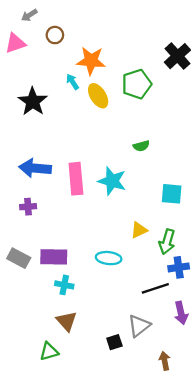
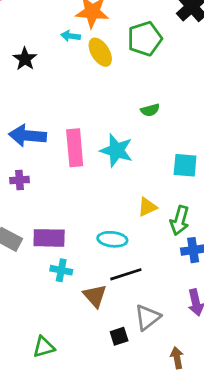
cyan arrow: (72, 82) -> (71, 36), turned -49
black star: (33, 102) -> (25, 59), size x0.7
black line: (155, 288) -> (126, 274), moved
brown triangle: (67, 321) -> (95, 296), moved

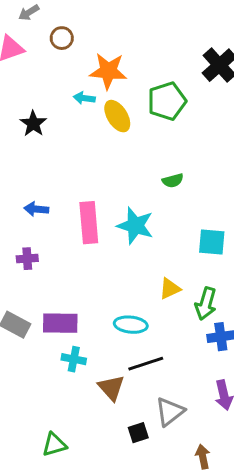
blue arrow: (28, 136) -> (36, 209), size x0.6

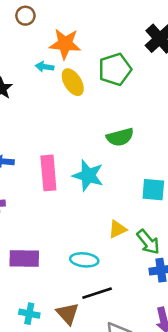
green semicircle: (173, 181) -> (120, 137), size x1.5
green arrow: (206, 304) -> (148, 242), turned -56
cyan cross: (74, 359) -> (29, 314), moved

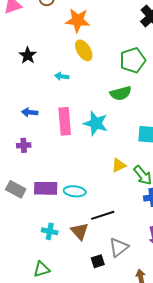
cyan arrow: (45, 67) -> (62, 76), moved
green pentagon: (115, 69) -> (133, 60), moved
cyan ellipse: (84, 260) -> (75, 191), moved

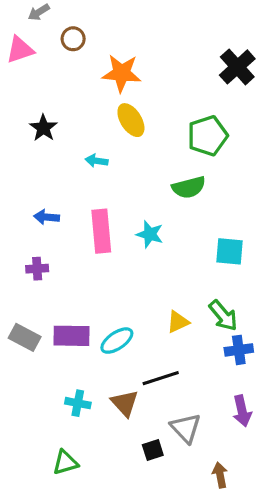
cyan star: (96, 123) -> (150, 234), size x0.7
yellow triangle: (119, 165) -> (178, 322), moved
cyan ellipse: (75, 191) -> (117, 341), turned -40
gray triangle: (119, 247) -> (186, 428), turned -35

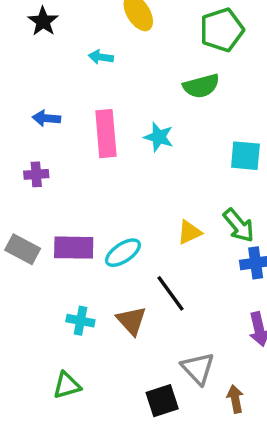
black line: (161, 378) -> (171, 293), turned 72
gray triangle: (186, 428) -> (198, 368), moved
black square: (153, 450) -> (162, 401), moved, size x1.4

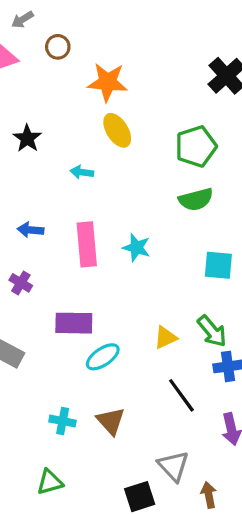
green semicircle: (201, 86) -> (196, 199), moved
purple cross: (36, 174) -> (21, 283), turned 35
purple rectangle: (74, 248) -> (74, 323), moved
black line: (171, 293) -> (181, 395), moved

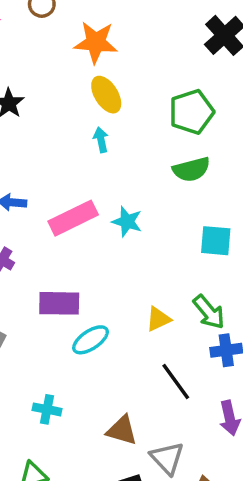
cyan arrow: (82, 172) -> (101, 140), moved, turned 70
pink rectangle: (87, 244) -> (73, 218), turned 69
brown triangle: (111, 421) -> (122, 430), moved, turned -32

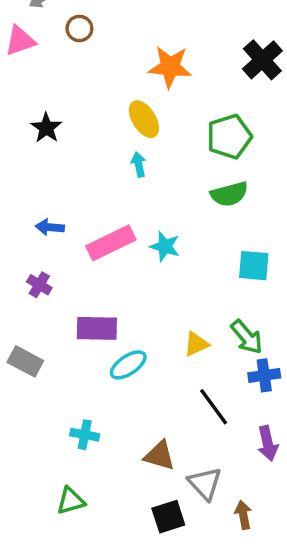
orange star: (96, 42) -> (170, 67), moved

